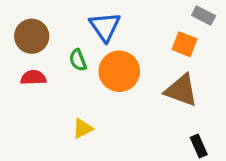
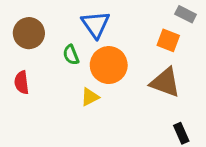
red semicircle: (33, 78) -> (22, 82), moved, turned -95
yellow triangle: (83, 129) -> (90, 97), moved

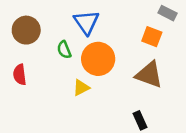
black rectangle: (181, 133) -> (140, 120), moved

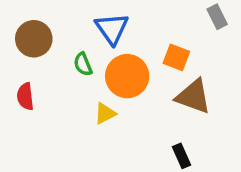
gray rectangle: (167, 13) -> (217, 17), turned 36
orange square: (152, 37) -> (176, 57), moved

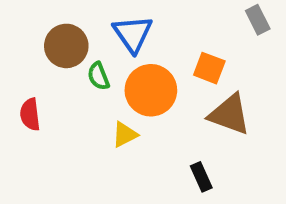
brown circle: (34, 39) -> (66, 46), moved
black rectangle: (181, 156) -> (201, 177), moved

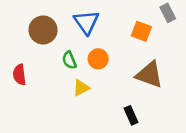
orange square: (209, 68) -> (141, 31), moved
green semicircle: (99, 76) -> (69, 60), moved
orange circle: (151, 90) -> (98, 59), size x0.6

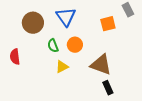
orange square: (141, 31) -> (108, 24), turned -35
brown triangle: (149, 75) -> (101, 65), moved
black rectangle: (131, 115) -> (108, 88), moved

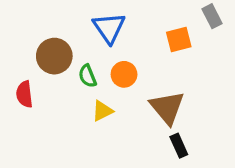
brown circle: (33, 23) -> (54, 56), moved
brown triangle: (101, 65) -> (167, 108), turned 30

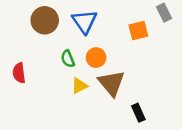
brown circle: (54, 56) -> (45, 20), moved
brown triangle: (167, 108) -> (111, 83), moved

